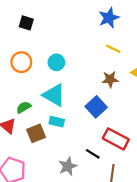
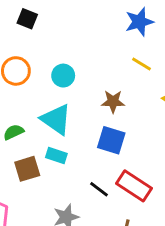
brown star: (110, 79) -> (113, 102), moved
blue square: (96, 107) -> (111, 140), turned -35
black line: (93, 154) -> (99, 189), moved

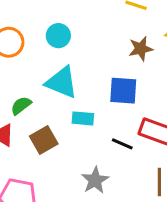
brown star: (113, 102) -> (141, 49), moved
cyan rectangle: (56, 155) -> (83, 118), moved

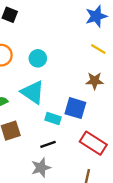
cyan rectangle: (83, 118) -> (53, 119), moved
black line: (122, 144) -> (48, 144), moved, turned -56

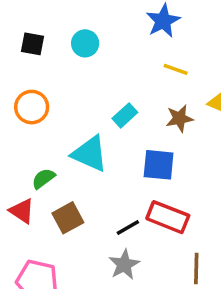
cyan circle: (38, 58) -> (85, 43), moved
cyan rectangle: (53, 119) -> (125, 115), moved, turned -49
red rectangle: (93, 143) -> (168, 217), moved

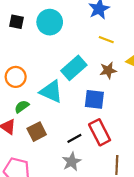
cyan circle: (85, 43) -> (50, 22), size x1.5
orange circle: (32, 107) -> (16, 77), moved
cyan rectangle: (125, 115) -> (74, 68), size x1.6
red rectangle: (168, 217) -> (100, 132), turned 40

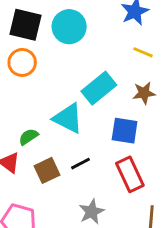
black square: (17, 22) -> (25, 25), size x1.6
orange circle: (16, 77) -> (22, 62), moved
black line: (74, 138) -> (81, 164), moved

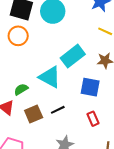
red rectangle: (130, 174) -> (93, 119), size x0.6

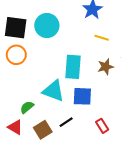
cyan rectangle: (73, 56) -> (73, 67), turned -40
blue square: (90, 87) -> (82, 96), moved

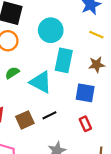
cyan circle: (47, 26) -> (51, 30), moved
blue square: (82, 96) -> (85, 93), moved
green semicircle: (27, 107) -> (12, 73), moved

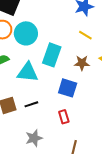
cyan circle: (51, 30) -> (26, 33), moved
cyan triangle: (41, 82) -> (28, 72), turned -30

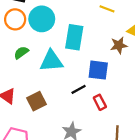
brown star: (82, 63) -> (119, 45), moved
black line: (31, 104) -> (79, 89), moved

